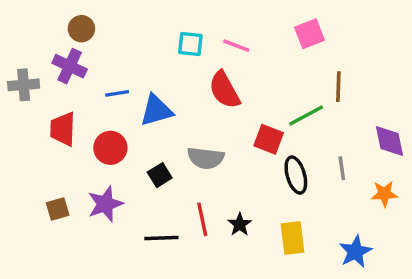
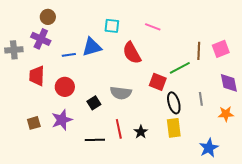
pink square: (309, 34) -> (221, 49), moved
pink line: (236, 46) -> (153, 27), moved
blue triangle: (156, 110) -> (92, 47), moved
yellow rectangle: (292, 238) -> (174, 128), moved

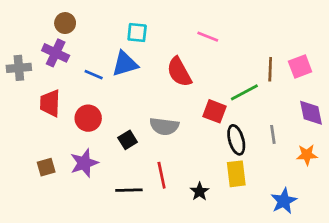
cyan square: (112, 26) -> (137, 33), moved
blue line: (69, 55) -> (94, 75), turned 32
black star: (141, 132) -> (200, 191), moved

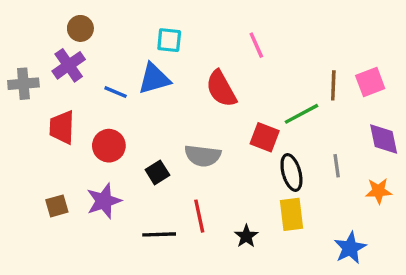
pink line: (208, 37) -> (256, 45), turned 45
purple cross: (56, 53) -> (69, 65), turned 30

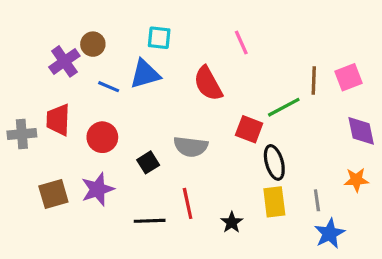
brown circle: (80, 28) -> (93, 44), moved
gray cross: (23, 84) -> (22, 134), moved
gray line: (337, 166) -> (317, 200), moved
brown square: (57, 206) -> (53, 194), size x1.4

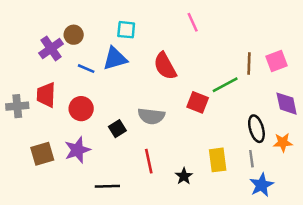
pink line: (241, 43) -> (193, 22), moved
black ellipse: (274, 162) -> (256, 129), moved
black line: (150, 221) -> (107, 186), moved

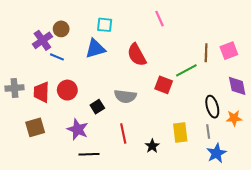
blue line: (86, 69) -> (57, 57), moved
red trapezoid: (46, 95) -> (41, 92), moved
purple star: (77, 150) -> (78, 129), moved, turned -30

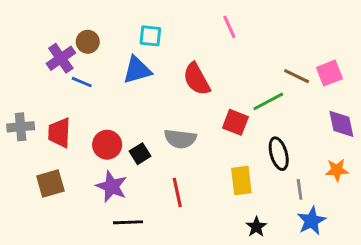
brown line: (206, 53) -> (297, 76), turned -66
red circle: (67, 90) -> (107, 145), moved
black ellipse: (212, 107) -> (279, 154), moved
yellow rectangle: (180, 133) -> (241, 180), moved
black star: (152, 146) -> (256, 227), moved

